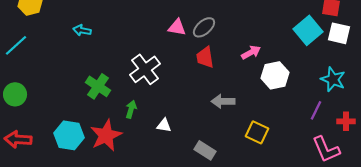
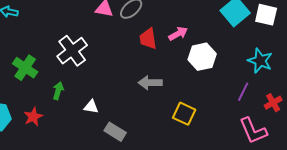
red trapezoid: (205, 57) -> (148, 39), moved
red cross: (346, 121) -> (273, 103), turned -30
red star: (106, 135) -> (33, 117), size x0.6
gray rectangle: (205, 150) -> (115, 132), moved

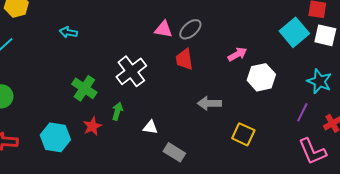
red trapezoid: (148, 39) -> (184, 59), moved
red star: (33, 117) -> (92, 126), moved

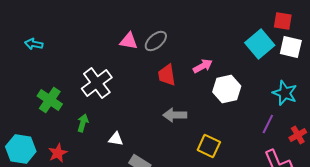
red trapezoid: (184, 59) -> (167, 75), moved
red star: (92, 126) -> (58, 153), moved

